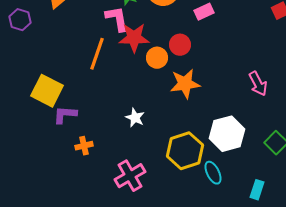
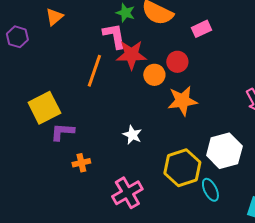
yellow square: (47, 91) -> (44, 108), turned 36

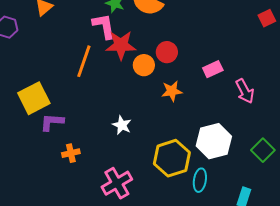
pink rectangle: (201, 29) -> (213, 69), moved
orange star: (182, 101) -> (172, 91), size x0.7
cyan ellipse: (210, 190) -> (200, 180), turned 35

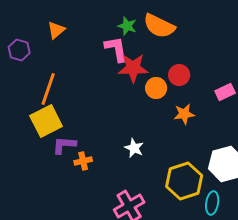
orange line: (84, 61) -> (48, 89), moved
orange cross: (71, 153) -> (83, 161), moved

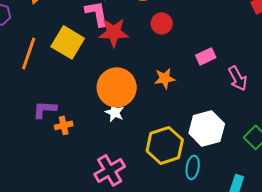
red circle: (179, 75) -> (162, 23), moved
orange circle: (156, 88) -> (117, 87), moved, size x1.8
yellow square: (46, 121) -> (68, 42), moved, turned -32

